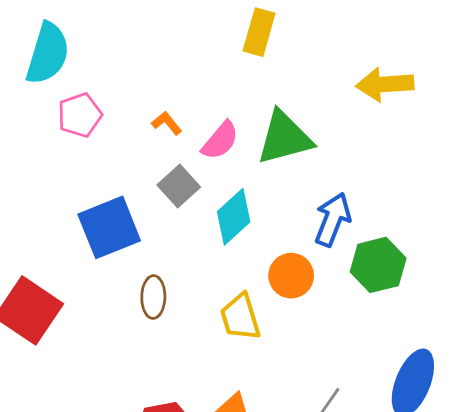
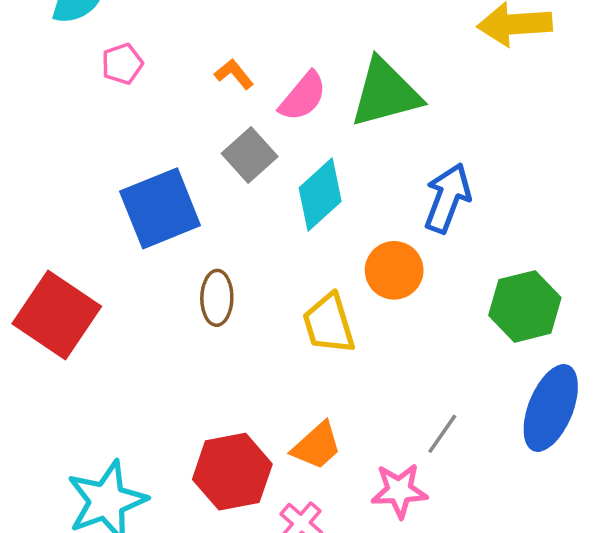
pink pentagon: (80, 115) -> (122, 64), size x0.7
green hexagon: (378, 265) -> (525, 306), moved

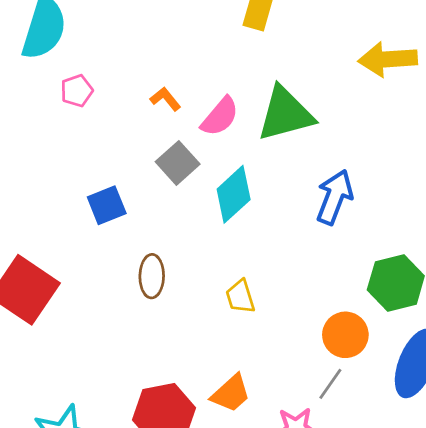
blue square: (160, 208) -> (107, 205), size x0.6
orange circle: (394, 270) -> (345, 335), moved
yellow trapezoid: (329, 324) -> (240, 297), size x0.7

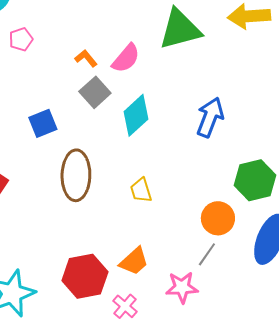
orange L-shape: (165, 99) -> (86, 58), moved
green triangle: (285, 114) -> (180, 29), moved
brown ellipse: (152, 276) -> (76, 175), size x1.6

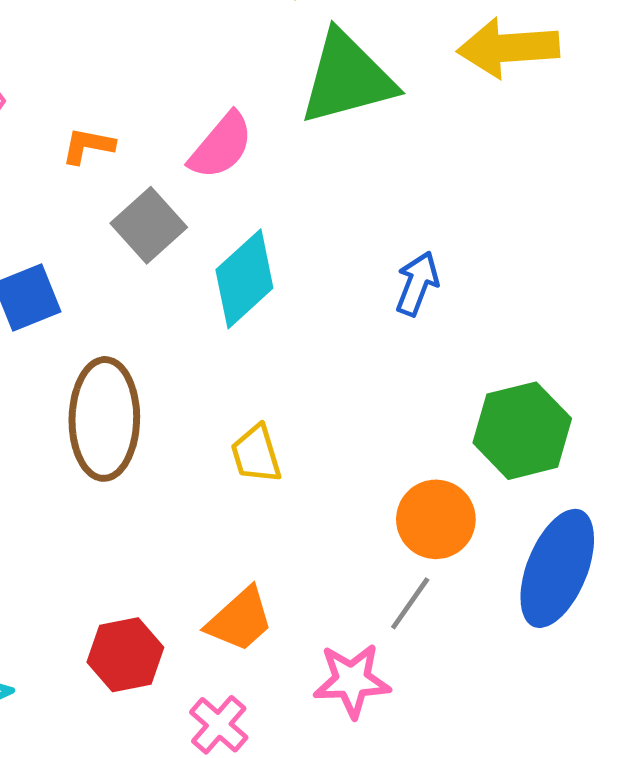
orange L-shape: (86, 58) -> (88, 146), moved, turned -40
blue arrow: (210, 117) -> (417, 284), size x0.7
red hexagon: (85, 276) -> (125, 655), size x0.7

